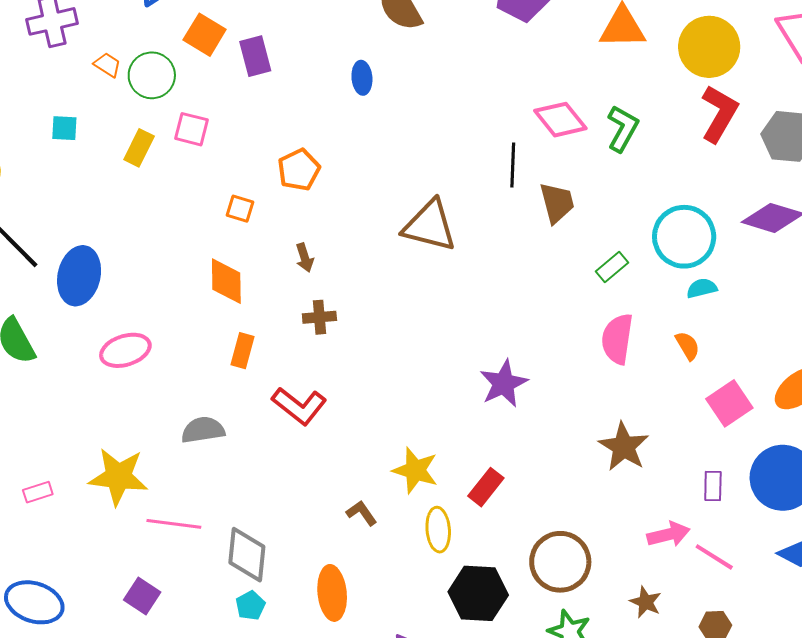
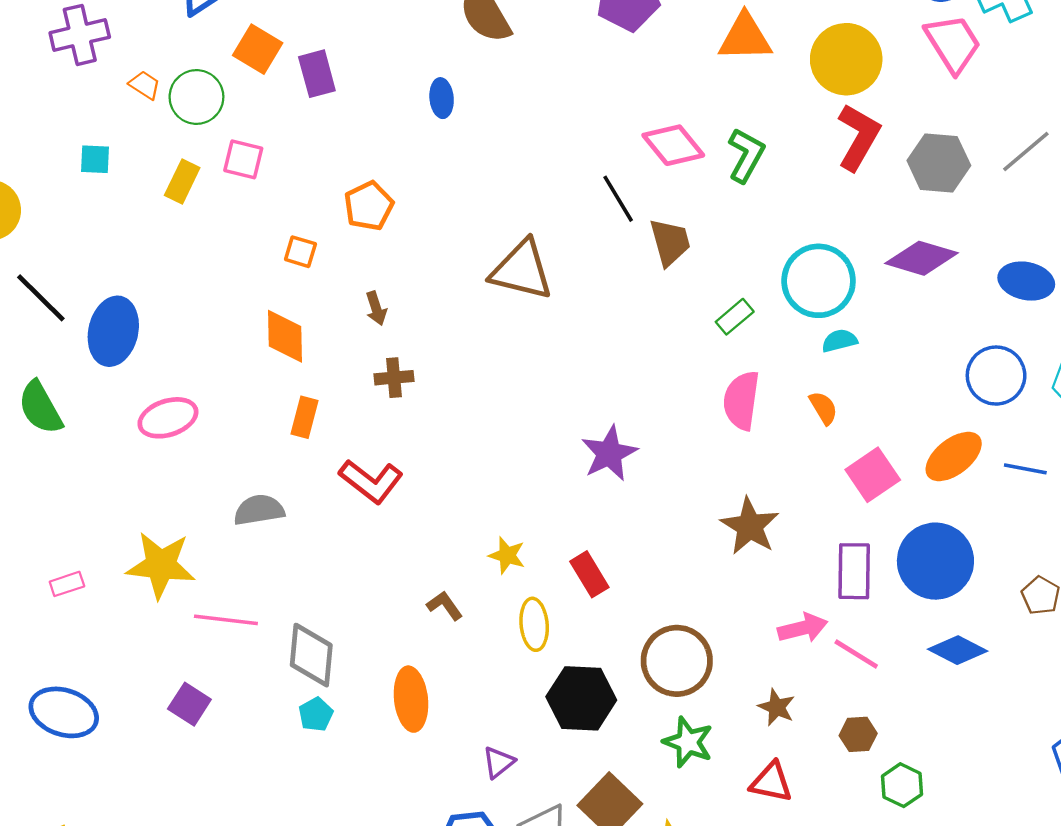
black line: (513, 165) -> (618, 199), turned -33
yellow star: (415, 470) -> (507, 555), size x0.7
purple rectangle: (713, 486) -> (854, 571), size x1.6
red rectangle: (486, 487) -> (589, 574), turned -69

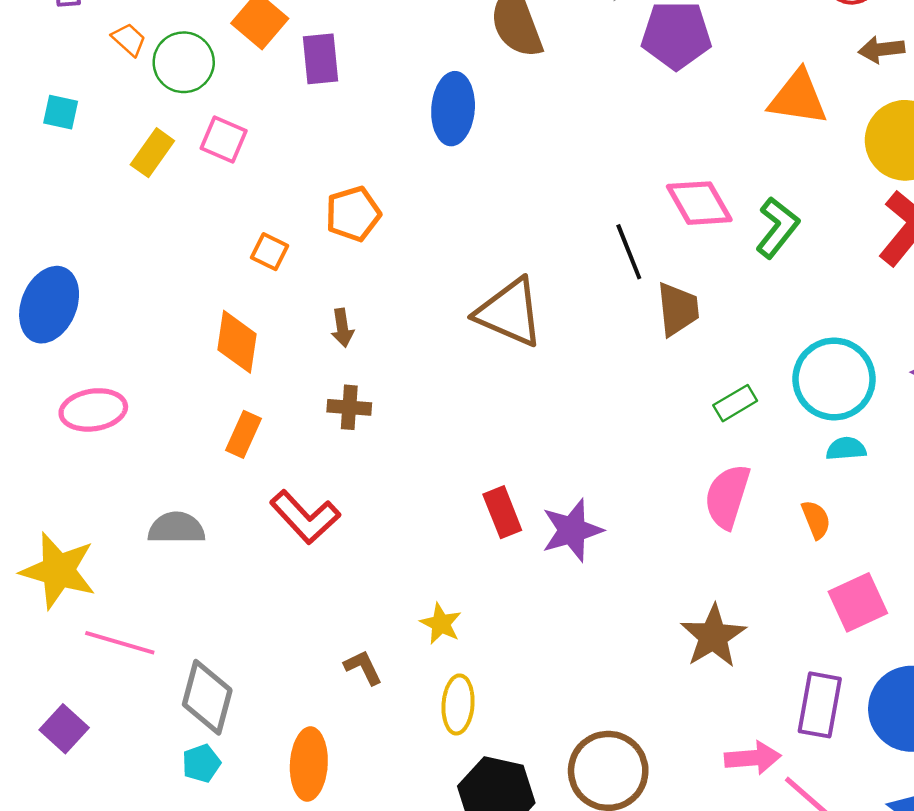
blue ellipse: (442, 98) -> (453, 109), size x1.6
red rectangle: (589, 574) -> (502, 512), moved

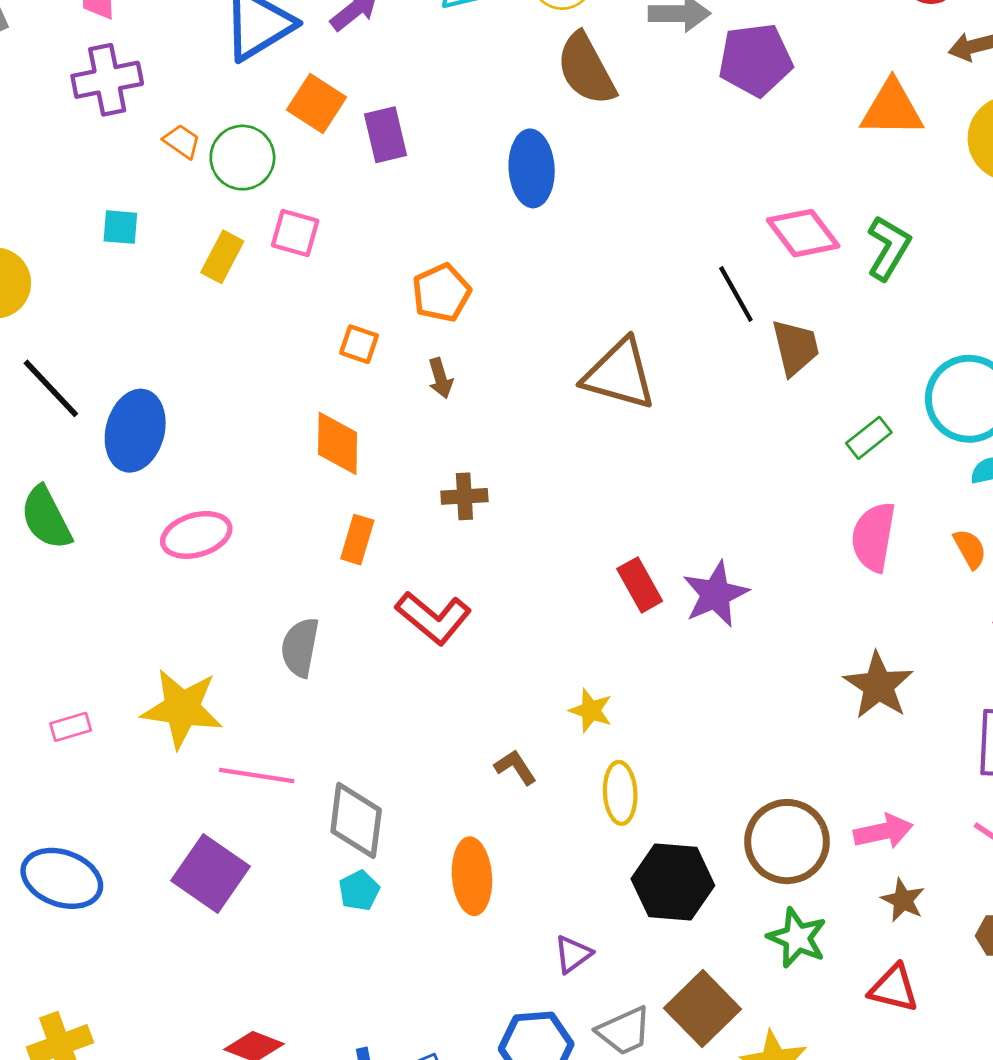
brown arrow: (342, 328) -> (440, 378), moved
gray semicircle: (176, 528) -> (300, 647), turned -72
purple square: (64, 729) -> (210, 873), size x1.5
pink arrow: (753, 758) -> (883, 831), moved

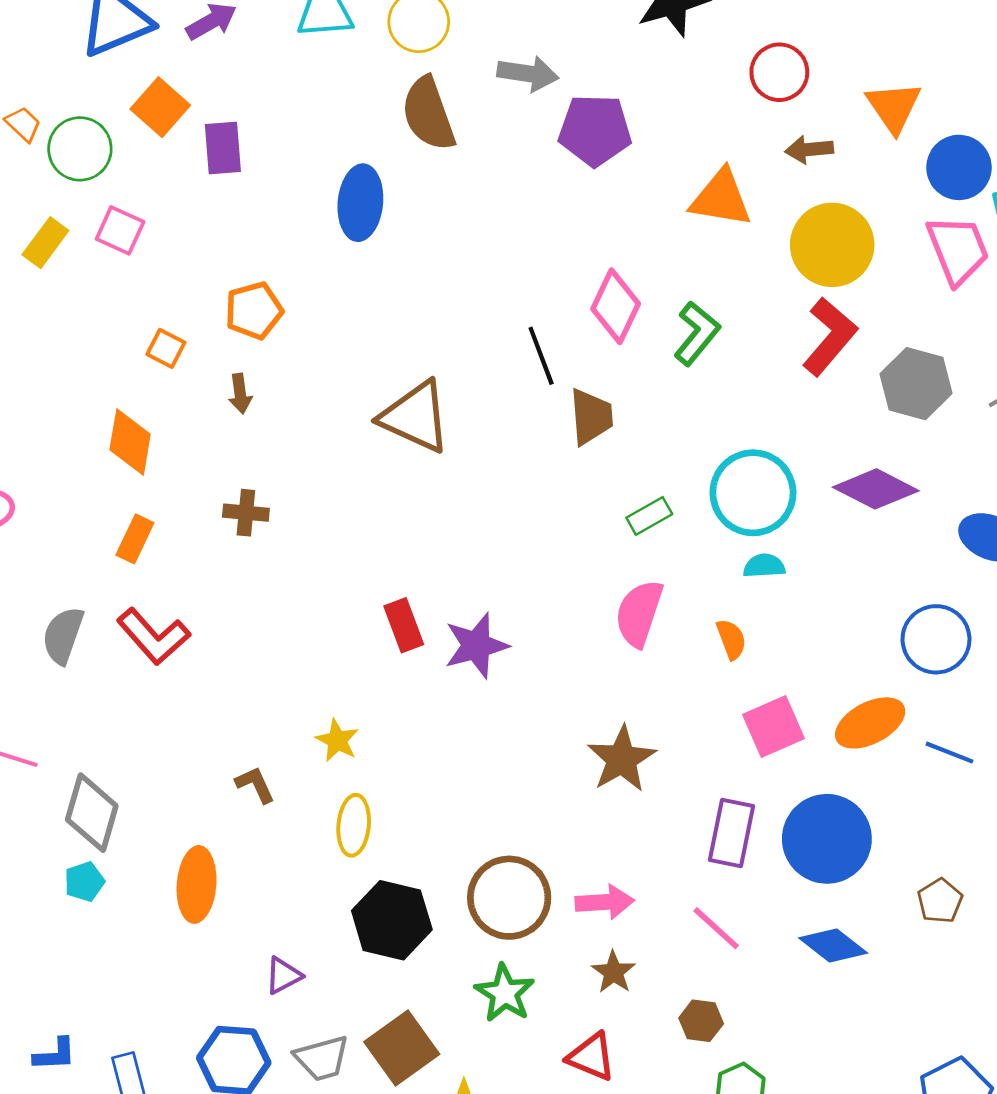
pink diamond: (803, 233) -> (616, 306), turned 54
red L-shape: (433, 618) -> (154, 636), moved

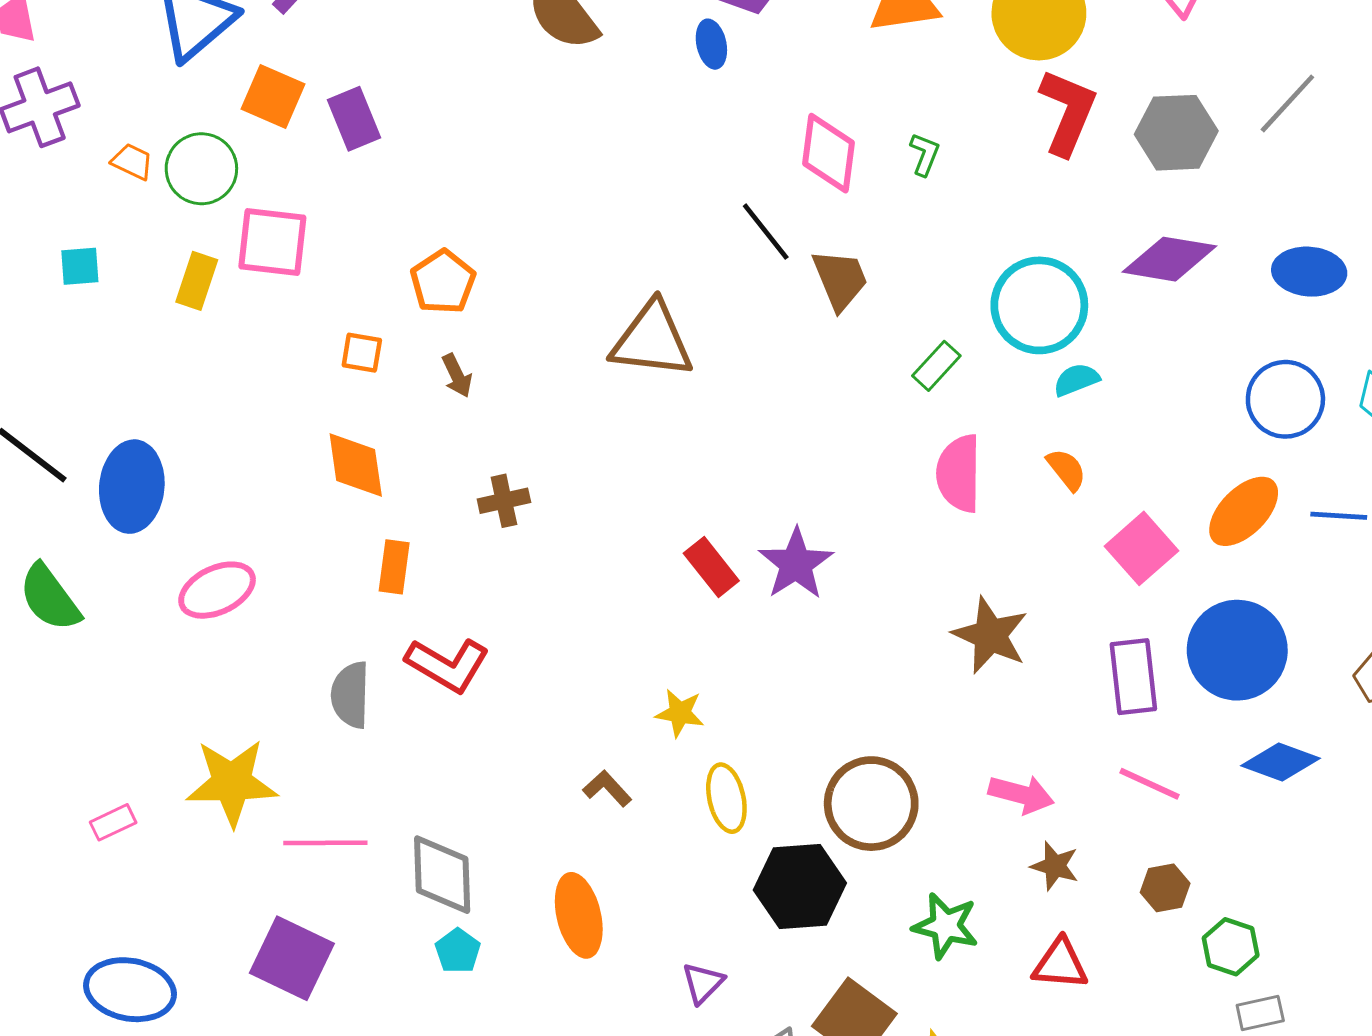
blue ellipse: (360, 203) -> (711, 44), moved, size x0.6
pink square: (120, 230) -> (272, 242), size x1.4
green L-shape: (697, 333) -> (925, 154), size x0.6
brown circle: (509, 898) -> (871, 804), moved
pink arrow: (605, 902) -> (1021, 794), turned 36

